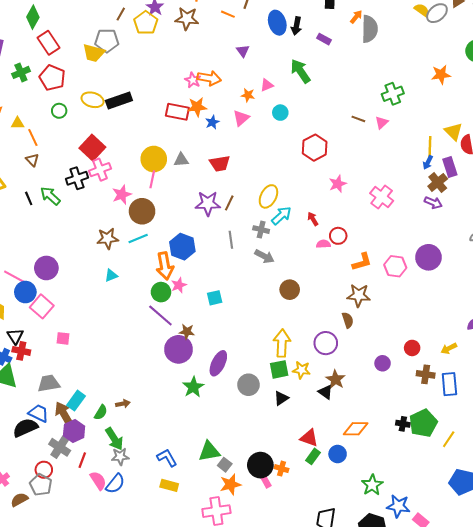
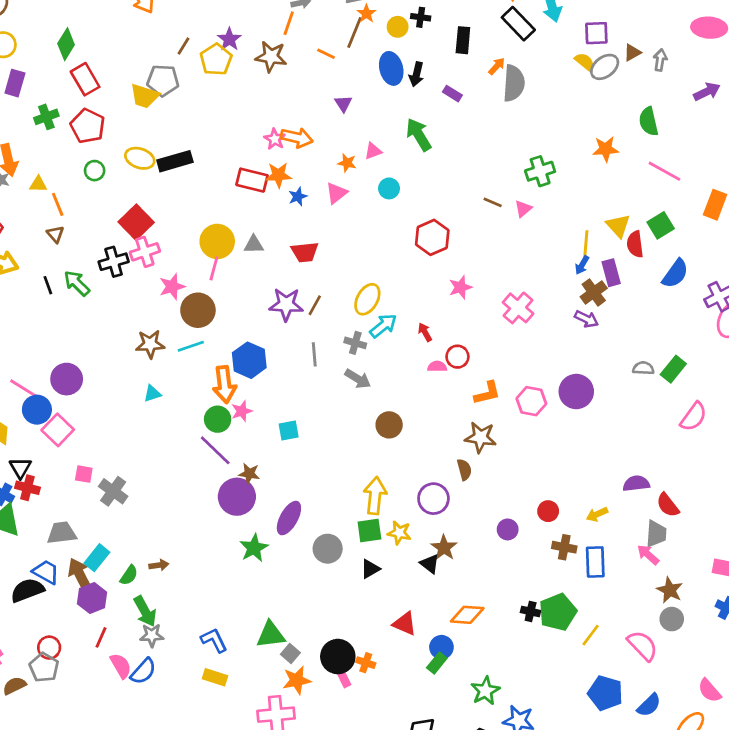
gray cross: (60, 447) -> (113, 491), moved
green rectangle: (313, 456) -> (437, 663), moved

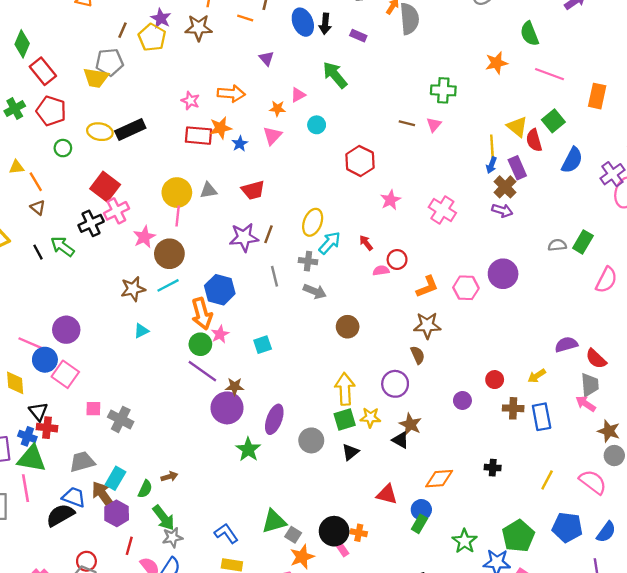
pink star: (275, 139) -> (190, 101), moved
green cross: (540, 171) -> (443, 90), turned 30
green pentagon: (558, 612) -> (518, 536), moved

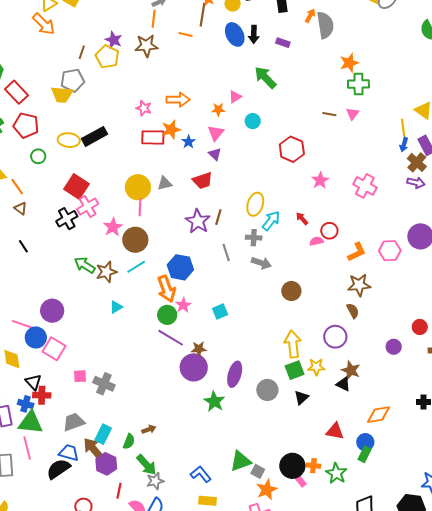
purple triangle: (266, 58) -> (215, 154), moved
orange star: (496, 63) -> (349, 63), moved
purple star: (244, 237) -> (198, 221), turned -30
green arrow: (62, 247) -> (85, 265), moved
green star: (465, 541) -> (336, 473), moved

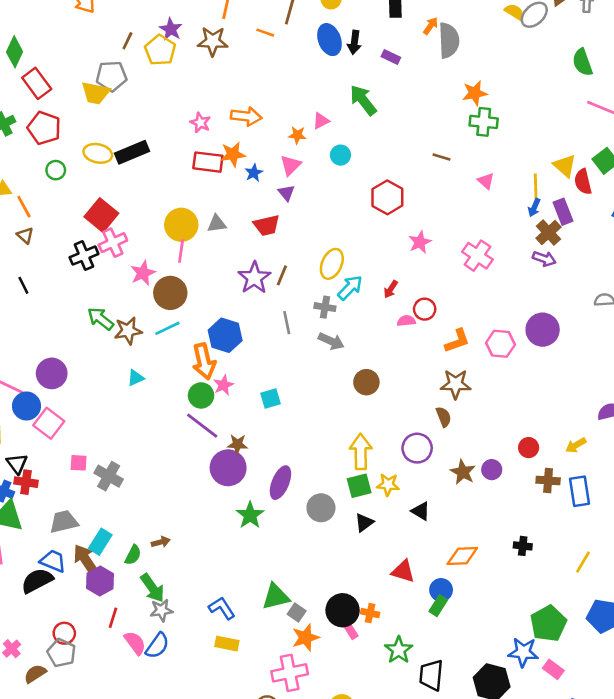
pink triangle: (352, 114) -> (486, 181), moved, turned -32
red arrow: (302, 219) -> (391, 289), turned -112
brown star: (351, 370) -> (463, 472), moved
green star: (336, 473) -> (399, 650), moved

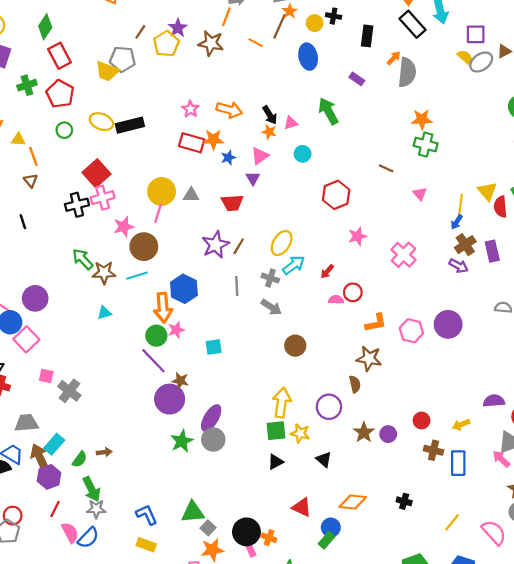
black arrow: (354, 42) -> (270, 115), moved, turned -48
purple rectangle: (563, 212) -> (492, 251), moved
gray circle: (321, 508) -> (213, 440), moved

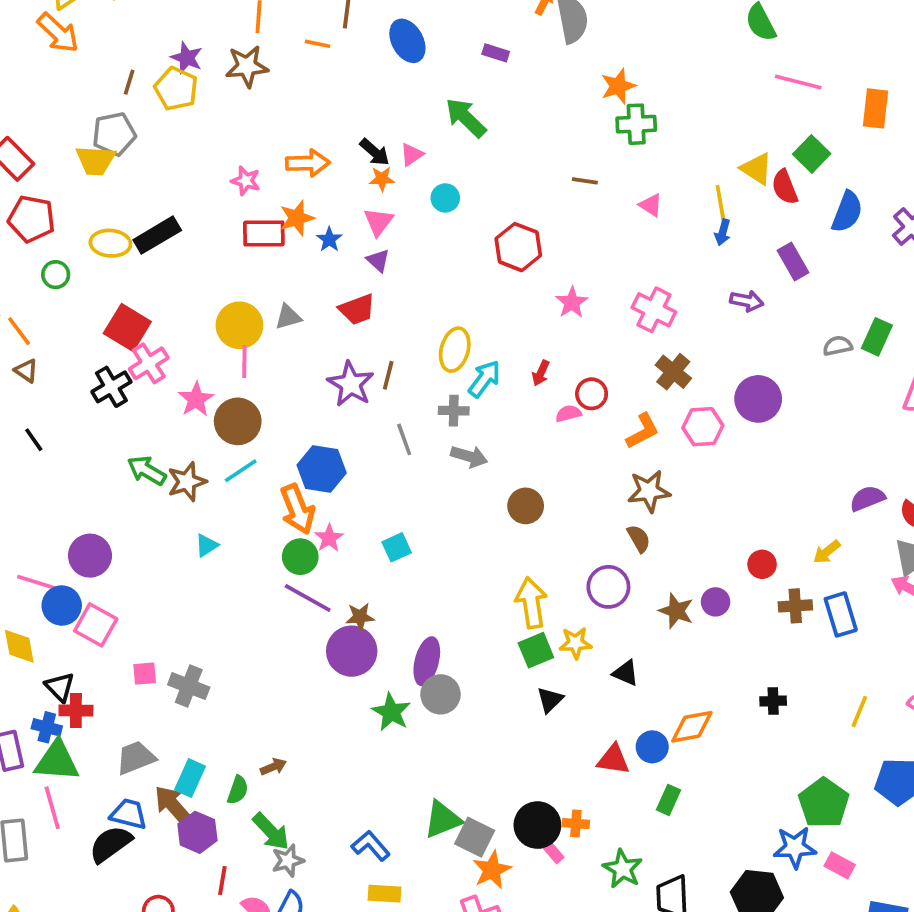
brown cross: (465, 245) -> (673, 372), moved
blue circle: (331, 527) -> (652, 747), moved
gray square: (208, 528) -> (475, 837), size x1.5

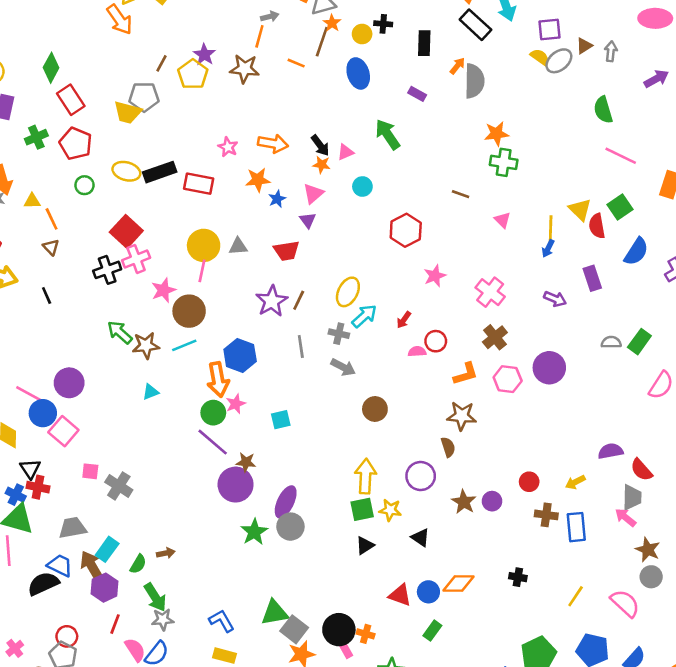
red rectangle: (264, 234) -> (199, 184), moved

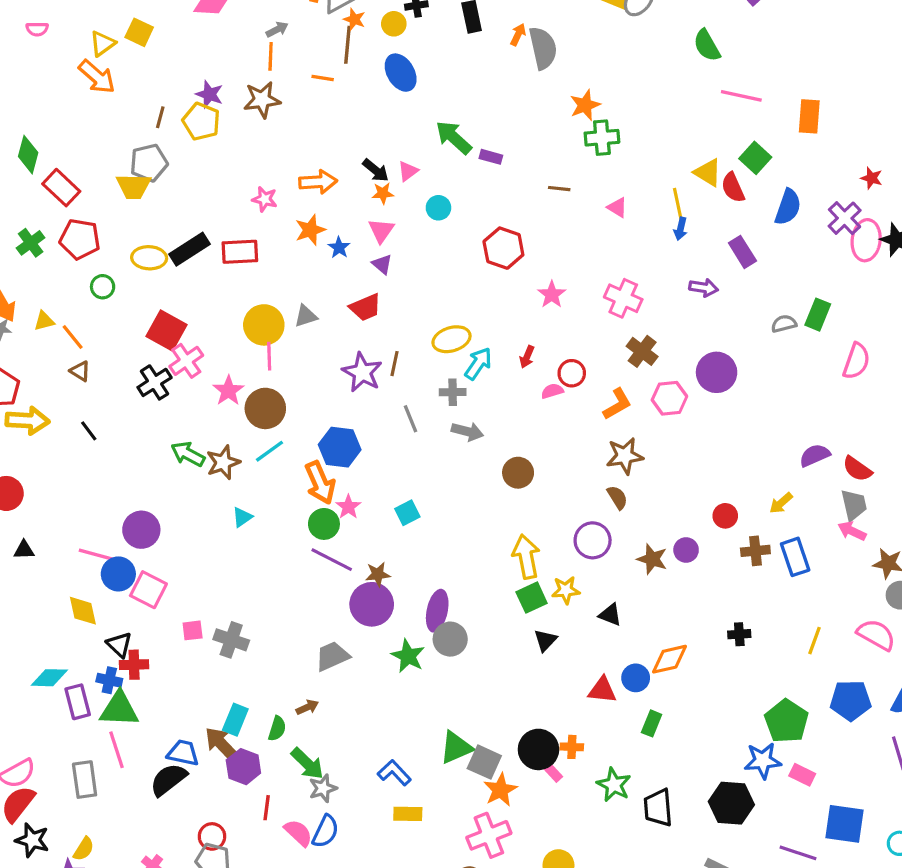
purple rectangle: (417, 94) -> (491, 157), moved
yellow ellipse: (348, 292) -> (452, 339), turned 60
gray trapezoid: (73, 528) -> (332, 656), moved

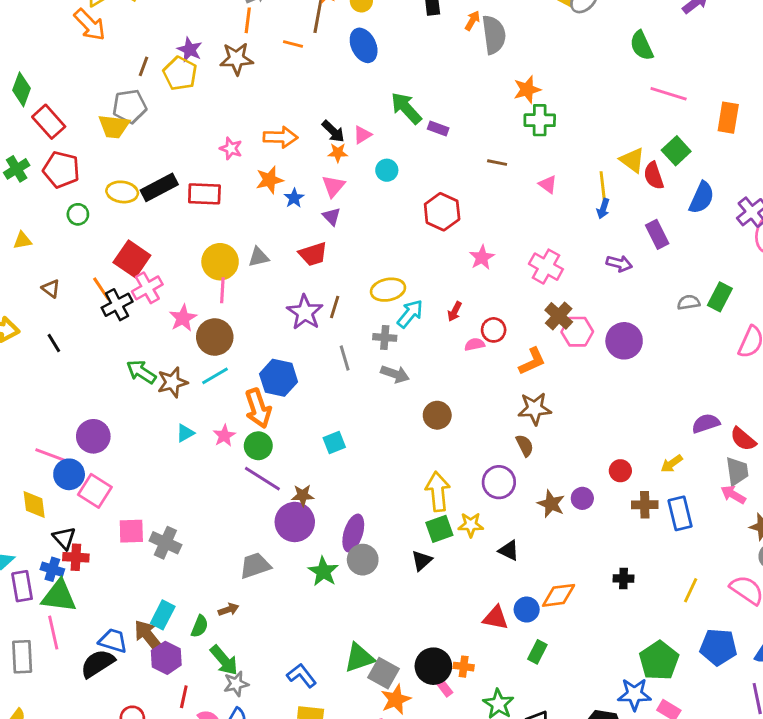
orange line: (73, 337) -> (101, 289), moved
pink hexagon: (669, 398) -> (577, 332), moved
pink star: (348, 507) -> (224, 436), moved
pink square: (193, 630) -> (131, 531), size x1.4
black triangle: (545, 640) -> (422, 561), moved

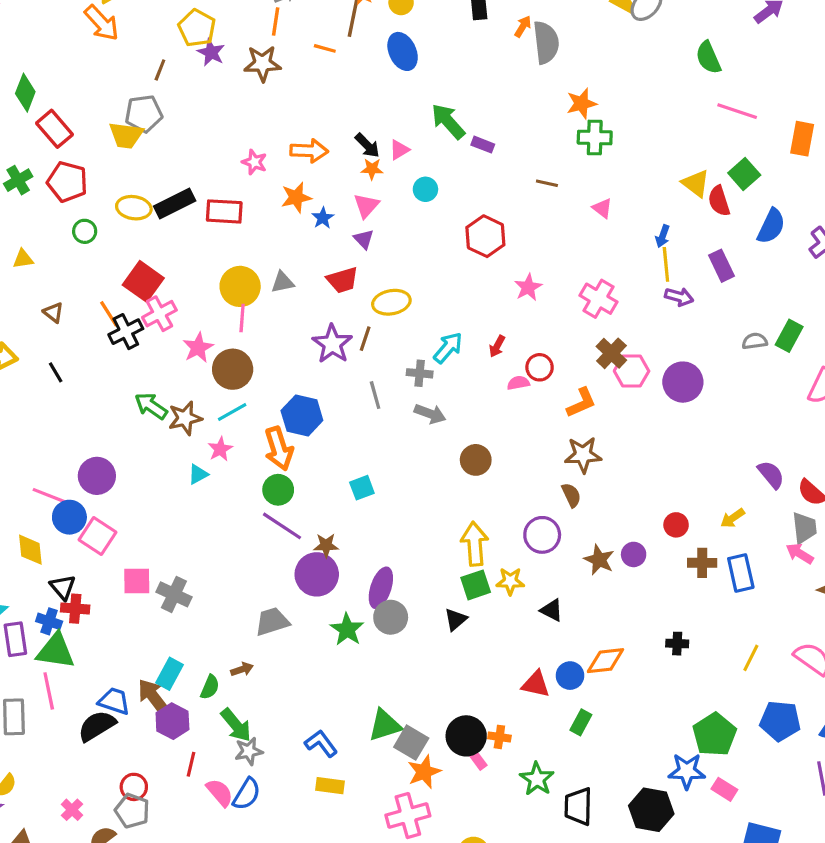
yellow pentagon: (180, 73) -> (197, 28), moved
yellow line: (603, 187) -> (666, 264), moved
yellow ellipse: (388, 290) -> (391, 302), moved
purple semicircle: (706, 423) -> (771, 475), turned 68
pink star: (224, 436) -> (220, 449), moved

